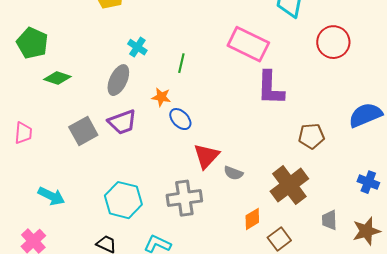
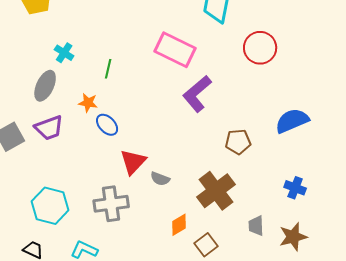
purple L-shape: (270, 88) -> (197, 94), turned 48

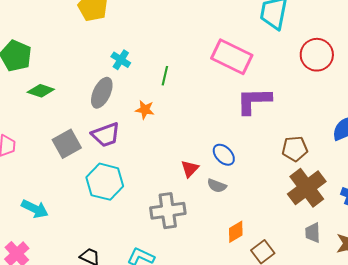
purple L-shape: (197, 94) -> (254, 101), turned 39
blue ellipse: (107, 125) -> (224, 155), moved
red triangle: (133, 162) -> (190, 169), size x0.7
brown cross: (216, 191) -> (307, 188), moved
cyan hexagon: (50, 206) -> (105, 182), moved

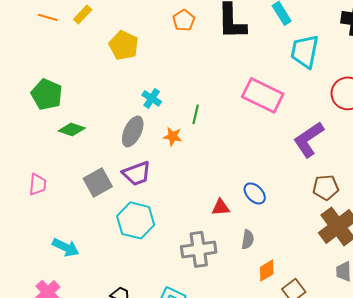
purple L-shape: (254, 101) -> (309, 139), moved, turned -33
orange star: (145, 110) -> (173, 136), moved
red triangle: (190, 169) -> (221, 207), turned 42
gray semicircle: (217, 186) -> (248, 239), moved, turned -102

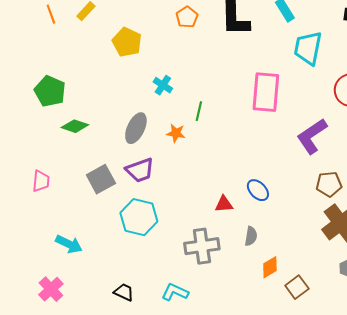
orange line: (48, 17) -> (51, 14), turned 54
pink rectangle: (263, 95) -> (266, 92), turned 69
cyan cross: (152, 98) -> (163, 85), moved

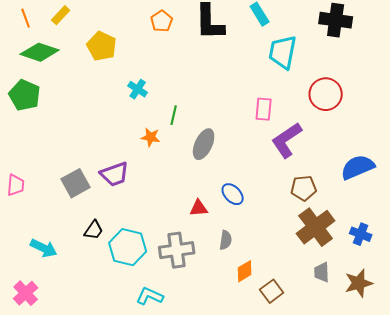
pink rectangle: (266, 92) -> (264, 109), moved, size x0.6
green diamond: (75, 126) -> (40, 52), moved, size x1.4
gray ellipse: (136, 128) -> (204, 144), moved
cyan hexagon: (139, 217) -> (128, 247), moved
black trapezoid: (124, 292) -> (94, 230), moved, turned 100

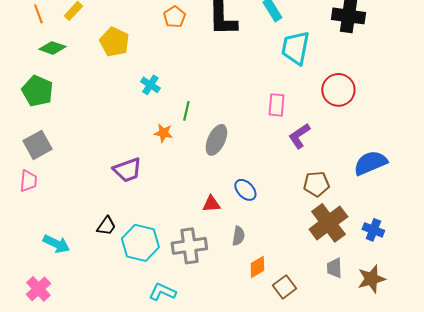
green diamond: (40, 52) -> (52, 48), size x0.7
purple L-shape: (287, 140) -> (299, 136), size x0.7
gray square: (76, 183) -> (37, 145), moved

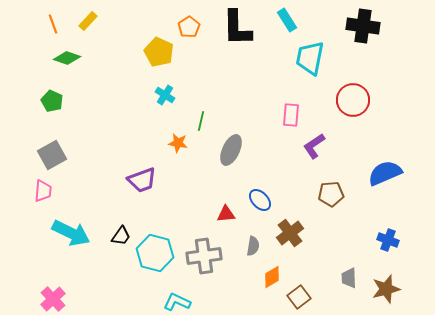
yellow pentagon: (114, 42) -> (159, 52), moved
green pentagon: (37, 91) -> (52, 101), size x0.7
brown cross: (328, 223) -> (290, 233), moved, size x0.7
cyan arrow: (56, 244) -> (71, 233), moved, size x1.4

